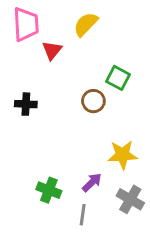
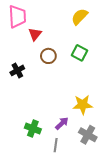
yellow semicircle: (86, 24) -> (80, 17), moved
brown circle: (93, 101) -> (48, 56), moved
black cross: (26, 104) -> (17, 70), turned -32

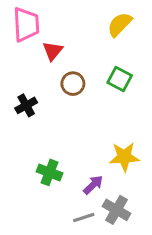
green cross: (33, 129) -> (50, 172), moved
gray cross: (88, 135) -> (117, 210), moved
gray line: (56, 145) -> (84, 218), turned 64

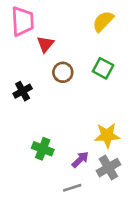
gray cross: (117, 210) -> (108, 168), moved, turned 30

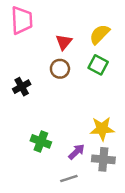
yellow semicircle: (103, 21) -> (100, 34), moved
red triangle: (45, 44) -> (64, 42), moved
gray cross: (108, 168) -> (103, 159), turned 35

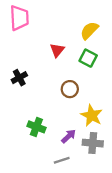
red triangle: (64, 42) -> (57, 50), moved
brown circle: (60, 69) -> (70, 89), moved
yellow star: (102, 129) -> (92, 115), turned 30

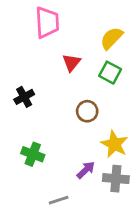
pink trapezoid: (19, 18) -> (47, 22), moved
green cross: (36, 127) -> (33, 154), moved
gray line: (62, 160) -> (59, 200), moved

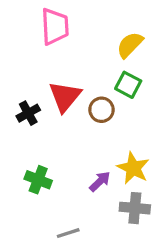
red triangle: (71, 63) -> (65, 96), moved, size x1.5
brown circle: (87, 111) -> (101, 110), moved
purple arrow: (86, 170) -> (100, 181), moved

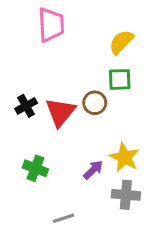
green square: (128, 85) -> (120, 79), turned -30
red triangle: (65, 96) -> (60, 112), moved

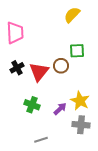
pink trapezoid: (51, 25) -> (15, 33), moved
yellow semicircle: (121, 42) -> (72, 15), moved
green cross: (35, 168) -> (32, 105), moved

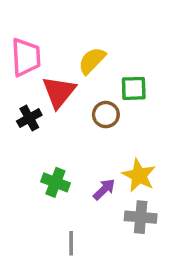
yellow semicircle: (72, 15) -> (92, 61), moved
red triangle: (39, 72) -> (59, 92), moved
gray line: (41, 140) -> (71, 243), turned -72

